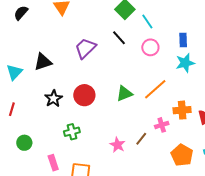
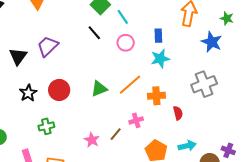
purple trapezoid: (85, 48) -> (48, 46), moved
black triangle: (43, 62) -> (18, 56), turned -36
orange cross: (182, 110) -> (156, 96), moved

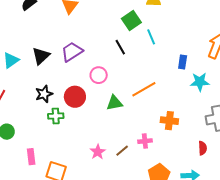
pink circle: (126, 43) -> (99, 75), moved
cyan star: (160, 59) -> (200, 82), moved
orange line: (130, 85) -> (144, 89), moved
red semicircle: (178, 113) -> (203, 148), moved
green cross: (46, 126) -> (56, 116), moved

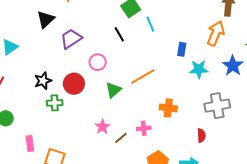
black triangle: (41, 56) -> (46, 19), moved
green triangle: (114, 103) -> (113, 90), turned -30
pink star: (98, 152) -> (102, 127), moved

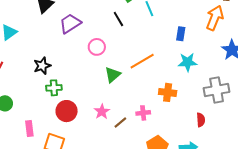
cyan star: (199, 69) -> (188, 62), moved
red circle: (74, 84) -> (67, 111), moved

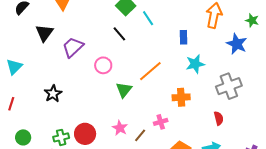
green cross: (54, 88) -> (61, 137), moved

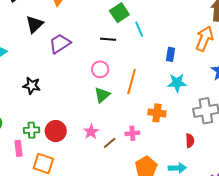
black line: (119, 34) -> (108, 39), turned -56
pink circle: (103, 65) -> (100, 69), moved
orange line: (150, 71) -> (132, 82), turned -45
black star: (53, 94) -> (32, 86), turned 30

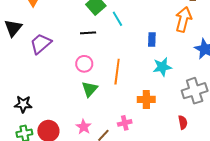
black star: (32, 86) -> (23, 104), moved

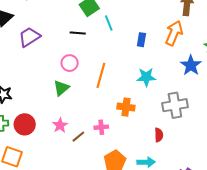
blue rectangle: (152, 40) -> (141, 40), moved
green triangle: (90, 89) -> (61, 88), moved

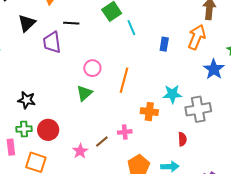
black line: (78, 33) -> (71, 23), moved
purple trapezoid: (29, 37) -> (52, 42), turned -65
cyan star: (146, 77) -> (172, 94), moved
pink star: (60, 125) -> (80, 151), moved

